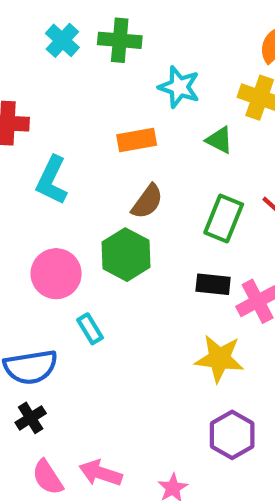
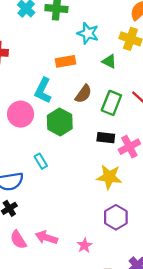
cyan L-shape: (52, 180) -> (43, 91), moved
brown semicircle: (147, 202) -> (83, 94), moved
pink circle: (56, 274) -> (21, 114), moved

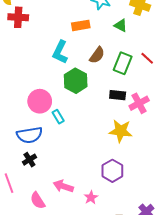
pink circle: (21, 114) -> (40, 101), moved
purple hexagon: (116, 217) -> (112, 171), moved
pink semicircle: (18, 240) -> (38, 201), moved
pink star: (85, 245) -> (91, 197), moved

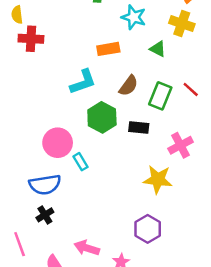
cyan L-shape: (60, 52) -> (83, 82), turned -135
black rectangle: (118, 95) -> (139, 127), moved

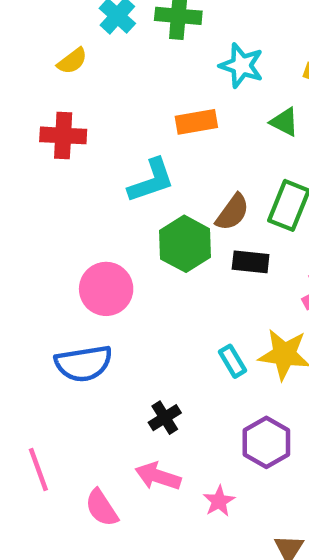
yellow semicircle: (17, 15) -> (72, 61), moved, turned -120
red cross: (31, 39) -> (63, 135), moved
brown semicircle: (129, 86) -> (232, 212), moved
cyan rectangle: (80, 162) -> (232, 361), moved
black cross: (45, 215) -> (165, 418), moved

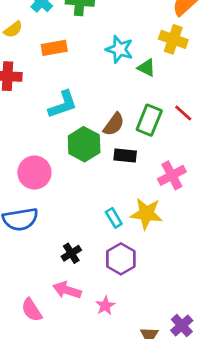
cyan star: (241, 66) -> (119, 49), moved
orange rectangle: (196, 122) -> (54, 48), moved
purple hexagon: (266, 442) -> (121, 259), moved

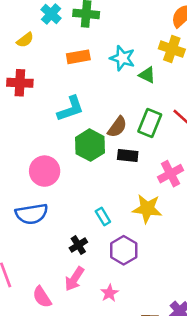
orange rectangle: (54, 48) -> (78, 57), moved
cyan rectangle: (114, 218) -> (103, 216), moved
pink arrow: (67, 290) -> (74, 279), turned -75

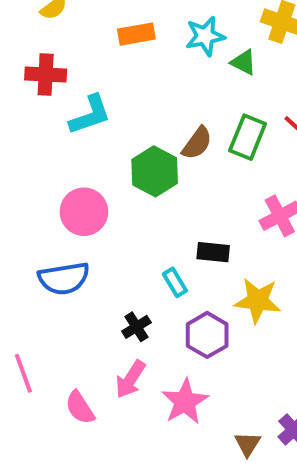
cyan star: (122, 58) -> (205, 36), turned -30
cyan L-shape: (71, 109) -> (90, 115), moved
black rectangle: (128, 155) -> (213, 252), moved
yellow star: (147, 209) -> (258, 301), moved
pink star: (109, 293) -> (185, 402), size x1.6

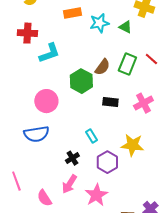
cyan star: (205, 36) -> (99, 23), moved
black rectangle: (213, 252) -> (110, 102), moved

